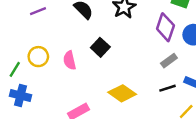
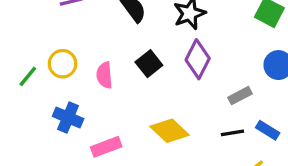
purple diamond: (165, 27) -> (198, 59), moved
blue cross: (20, 95) -> (68, 118), moved

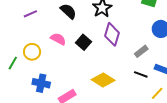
pink semicircle: (104, 75) -> (58, 39), moved, turned 133
black line: (232, 133) -> (141, 74), turned 40

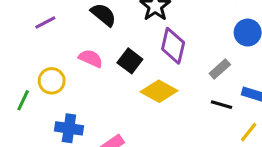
yellow diamond: (103, 80) -> (159, 91), moved

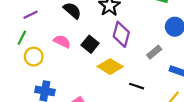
green line: (23, 100) -> (22, 38), moved
black line: (222, 105) -> (137, 86), moved

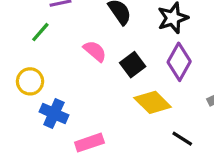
yellow circle: (34, 57) -> (30, 81), moved

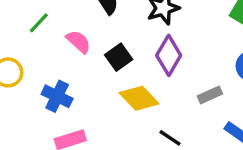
green line: (40, 32) -> (39, 23), moved
blue cross: (54, 113) -> (57, 96), moved

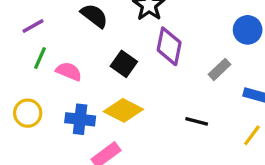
pink semicircle: (78, 42) -> (69, 71), moved
yellow diamond: (139, 98) -> (123, 110), moved

